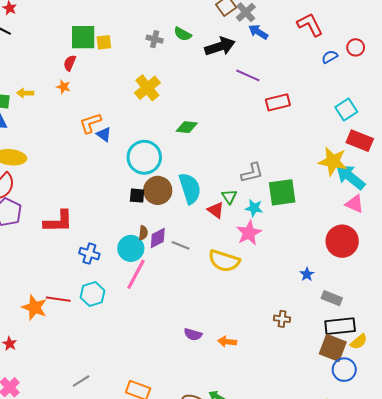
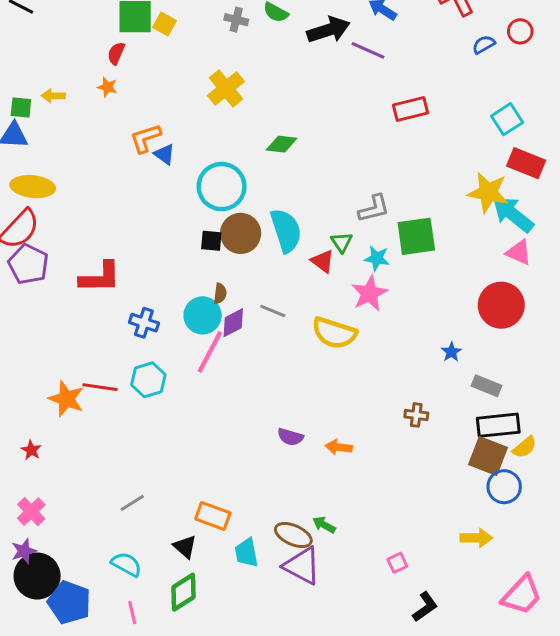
yellow square: (104, 42) -> (164, 24), turned 35
purple line: (248, 75) -> (368, 50), moved
purple diamond: (158, 238) -> (233, 323), moved

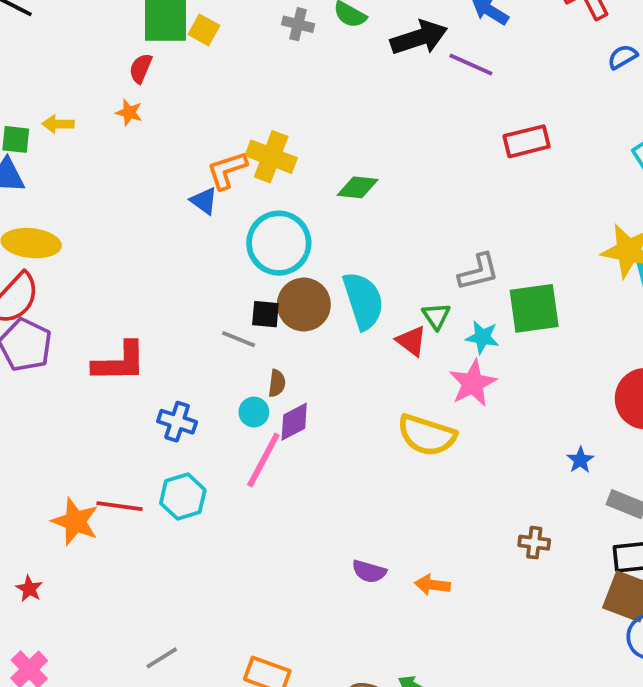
yellow cross: (226, 88) -> (271, 157), moved, turned -30
orange L-shape: (145, 138) -> (227, 170), moved
gray line: (273, 311) -> (239, 339), moved
cyan circle: (203, 315) -> (254, 412), size x0.6

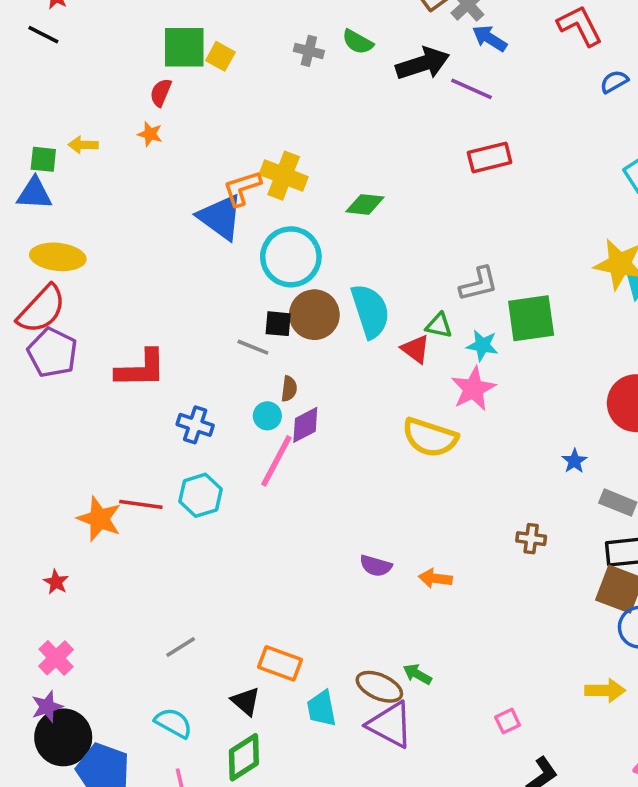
red rectangle: (527, 141) -> (490, 158), moved
blue triangle: (204, 201) -> (220, 217), size x1.8
green triangle: (436, 316) -> (439, 326), turned -44

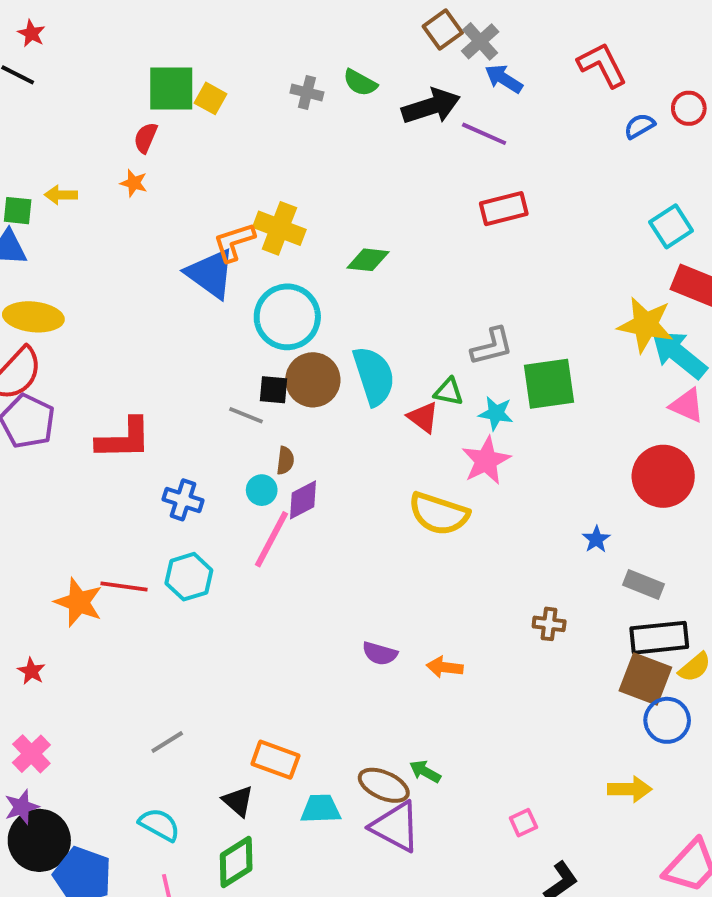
cyan trapezoid: (322, 708) -> (321, 809), turned 99

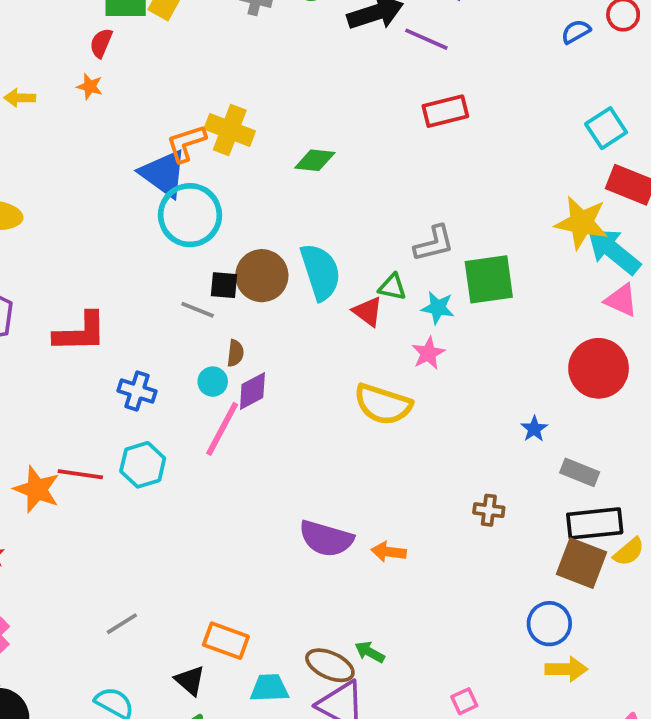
cyan circle: (287, 317) -> (190, 215), moved
pink star: (486, 461) -> (428, 353), size x0.7
purple semicircle: (380, 653) -> (326, 539), size x1.6
blue circle: (667, 720) -> (549, 624), moved

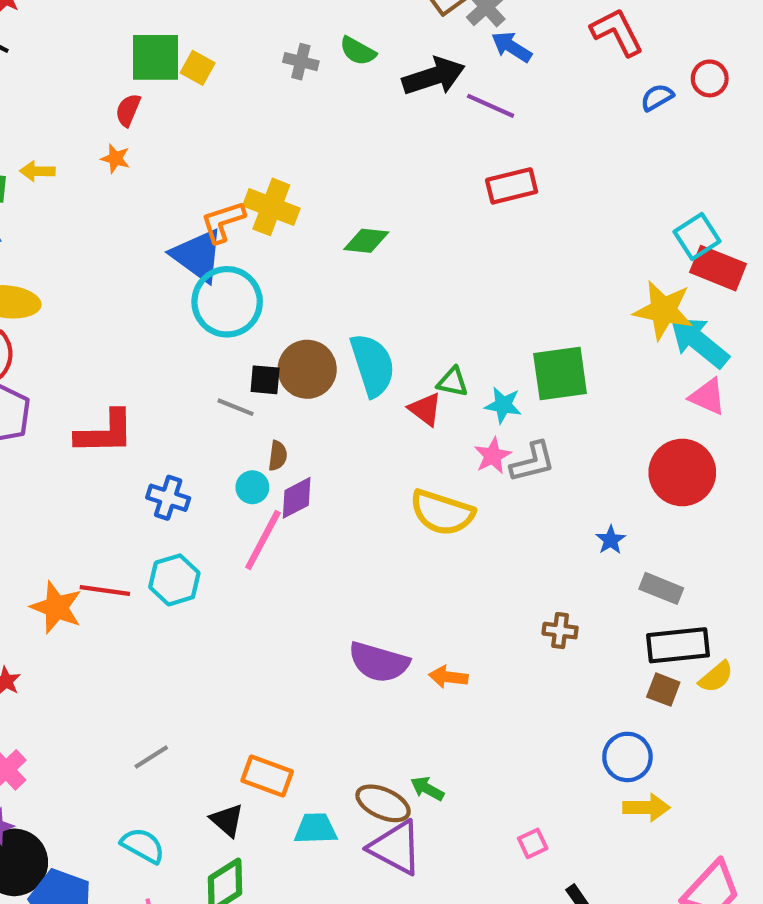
cyan square: (606, 128) -> (697, 236), moved
gray L-shape: (434, 243) -> (533, 462), moved
brown square: (582, 563) -> (663, 690), size x0.6

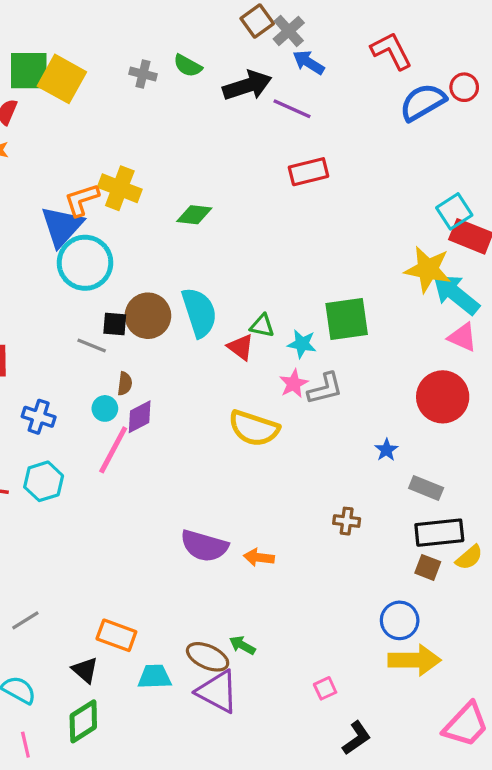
yellow square: (198, 68) -> (62, 79), size x1.8
blue semicircle: (657, 97) -> (423, 102), size x1.8
blue triangle: (198, 255) -> (62, 226), turned 36
yellow arrow: (646, 808) -> (415, 660), size x1.4

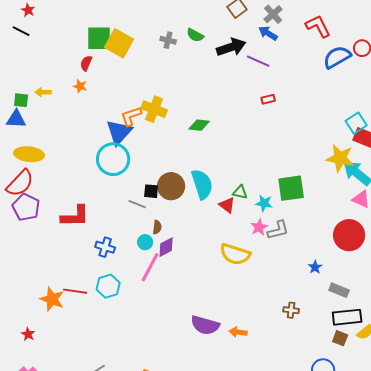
gray cross: (289, 31) -> (273, 14), moved
red rectangle: (309, 172) -> (268, 99), size x0.6
cyan circle: (85, 263) -> (113, 159), moved

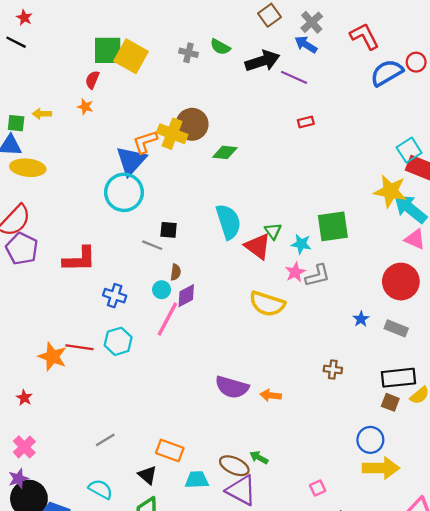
yellow ellipse: (29, 154) -> (28, 168), moved
brown circle: (171, 186) -> (192, 124), moved
green triangle: (240, 192) -> (273, 231), turned 42
red triangle: (227, 205) -> (258, 246), size x1.4
gray rectangle: (339, 290) -> (396, 328), moved

